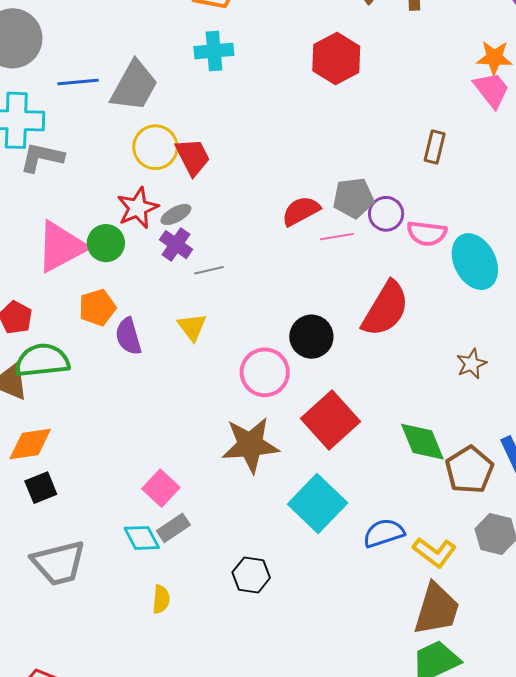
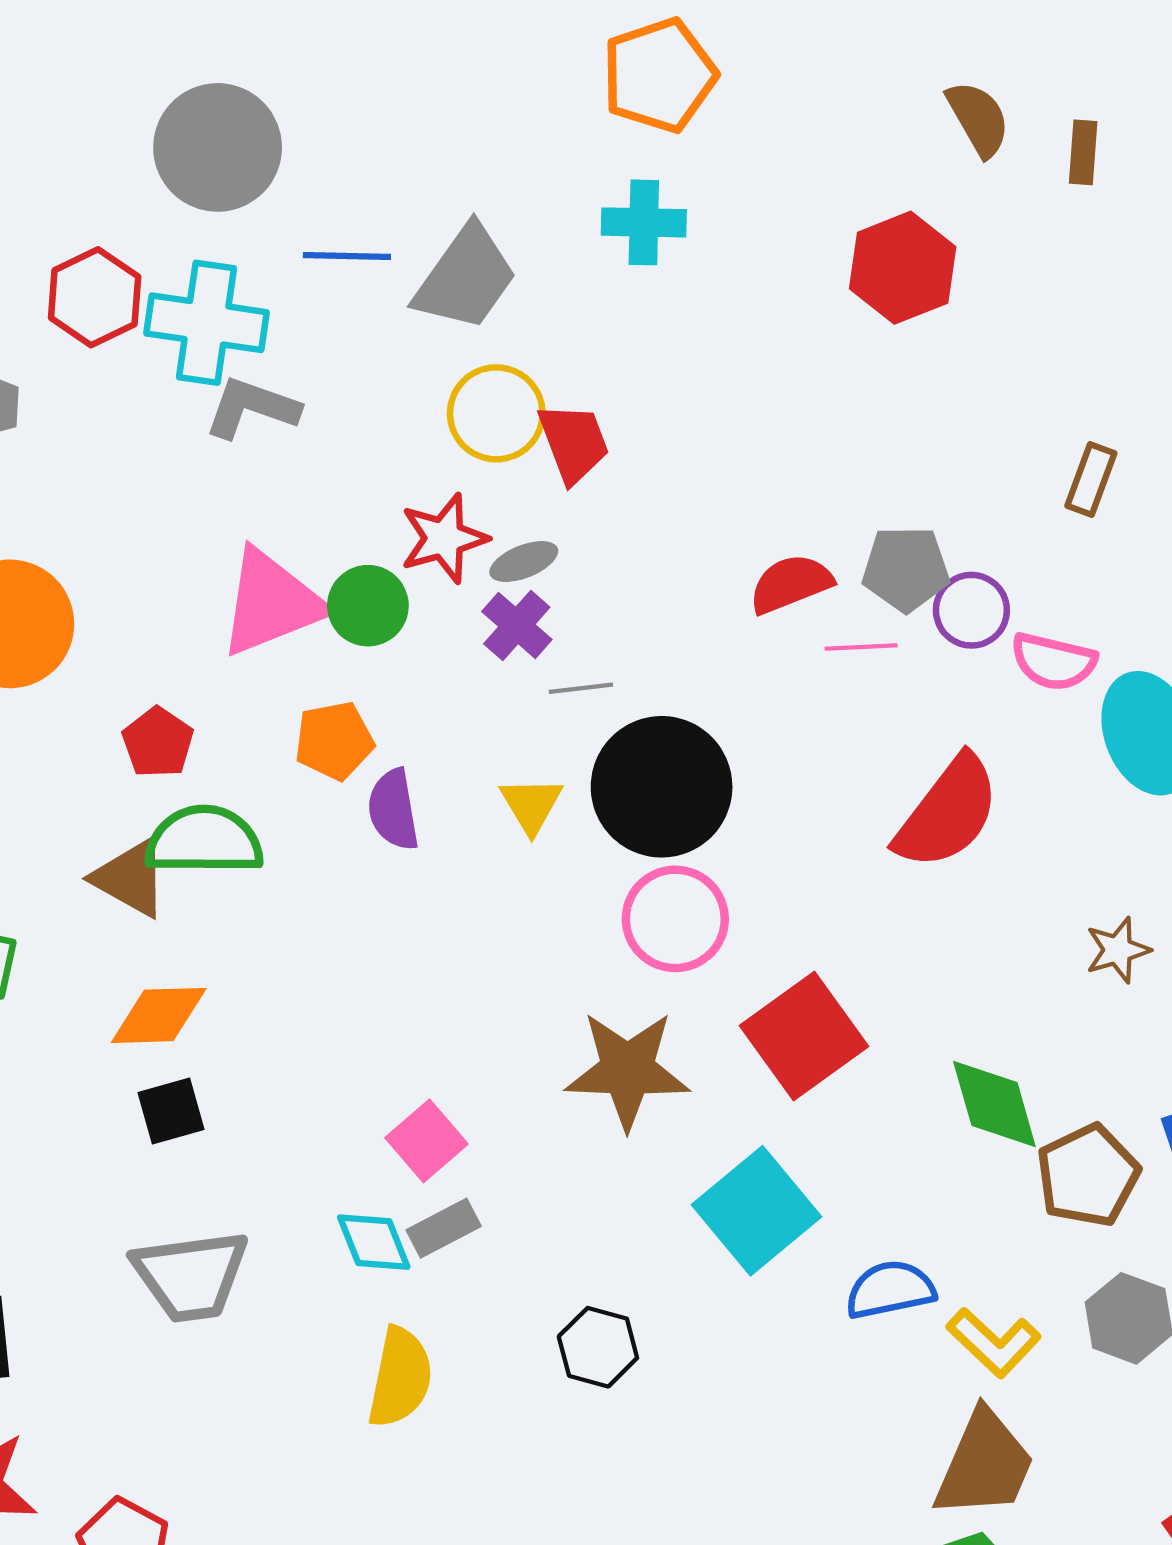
black circle: (311, 337) -> (662, 787), moved, size x1.5
yellow semicircle: (161, 599) -> (400, 1377), size x1.6

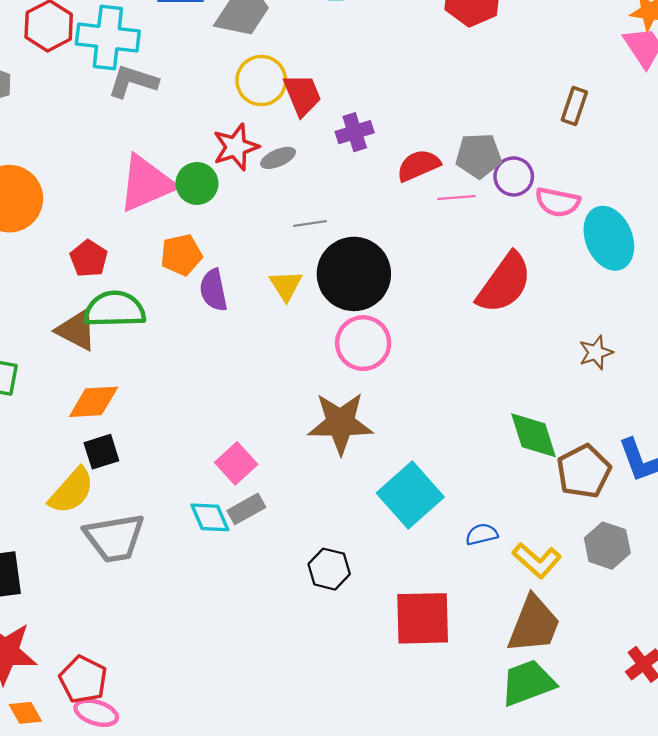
purple cross: (517, 625) -> (355, 132), moved, turned 33
red square: (804, 1036) -> (423, 618), moved, turned 36
blue semicircle: (890, 1290) -> (482, 534), size x0.7
yellow semicircle: (400, 1377) -> (71, 491), moved, turned 32

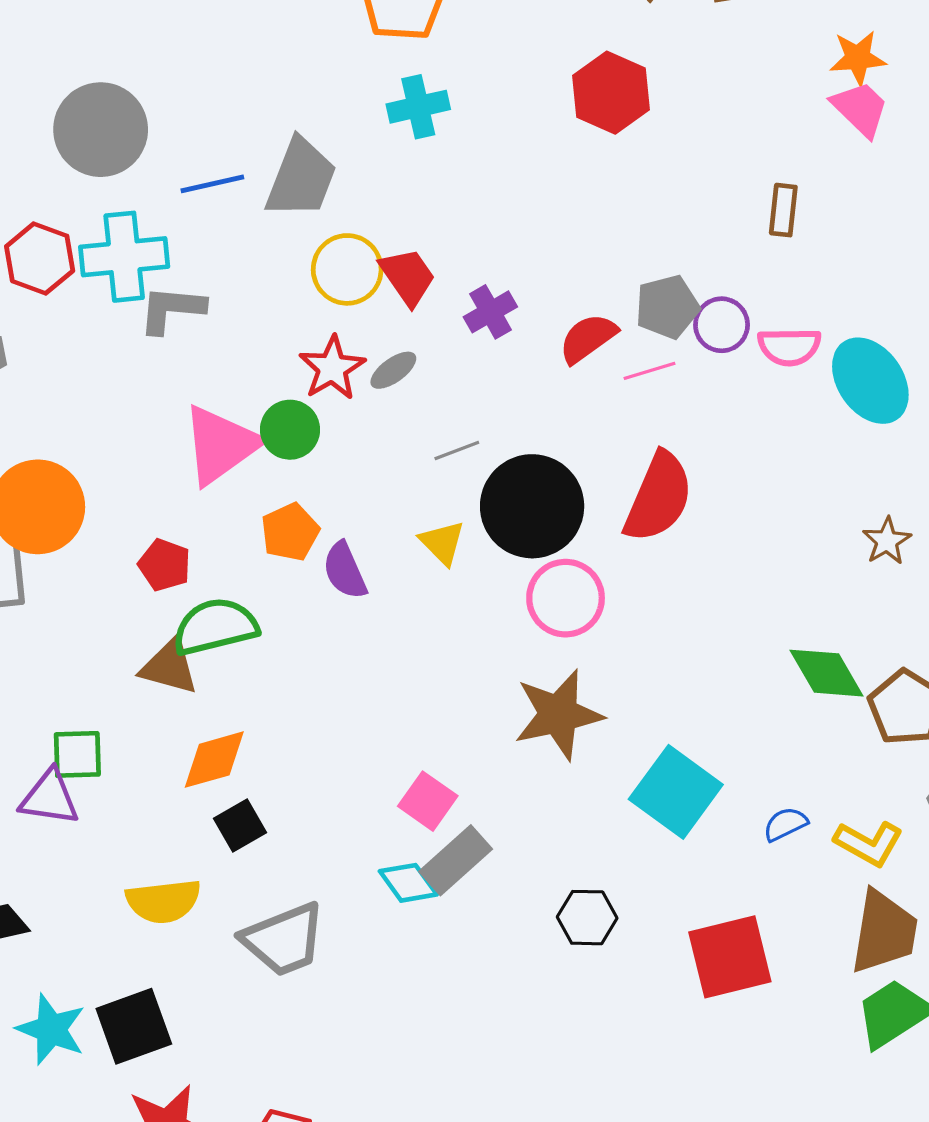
red semicircle: (504, 283) -> (658, 497), moved
yellow semicircle: (71, 491) -> (163, 901), moved, turned 54
gray rectangle: (246, 509) -> (456, 860), size x1.4

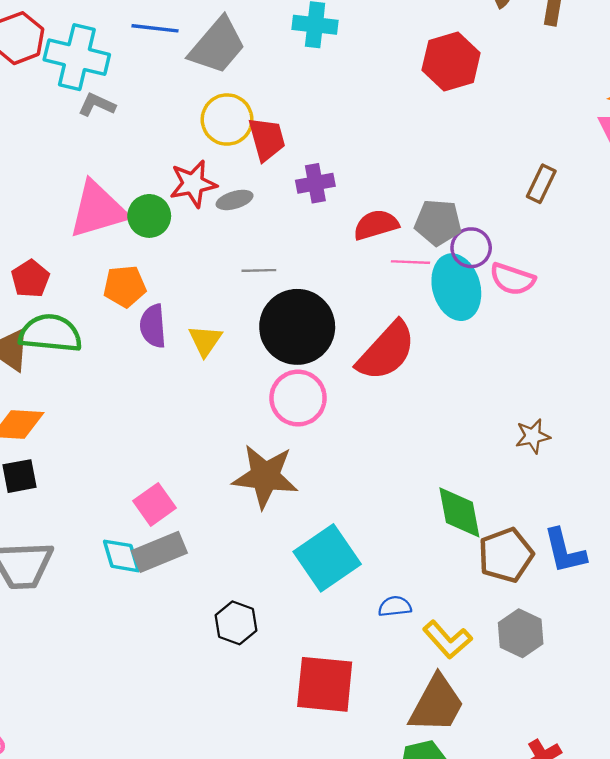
gray L-shape: (172, 309) -> (97, 105), size x0.7
cyan ellipse: (870, 381) -> (456, 287), moved
yellow triangle: (442, 543) -> (205, 341), moved

